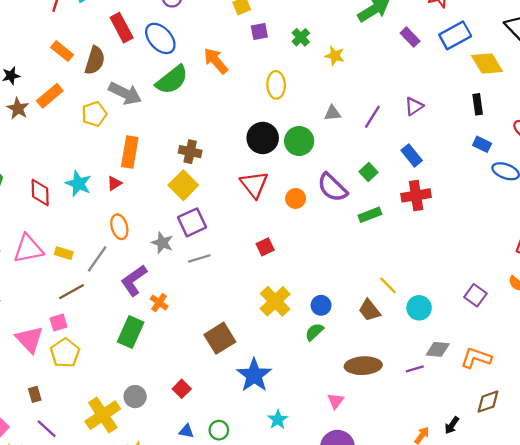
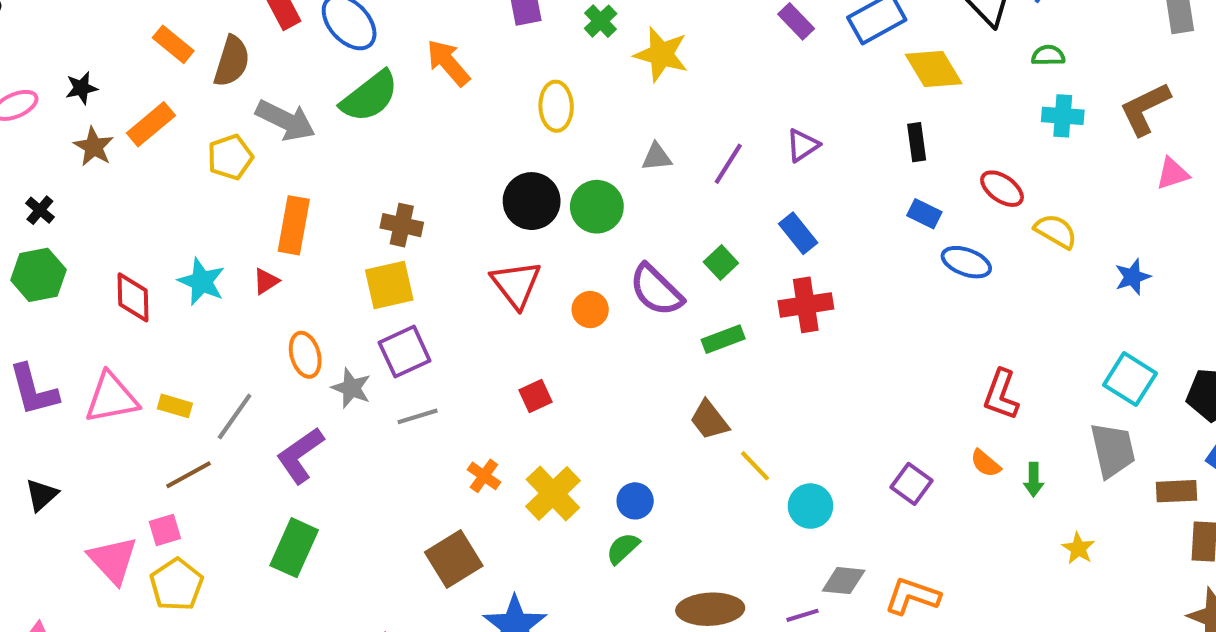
yellow star: (335, 56) -> (661, 54), size x1.5
yellow square: (183, 185) -> (389, 285), turned 32
orange ellipse: (119, 227) -> (305, 355), moved
orange cross: (159, 303) -> (484, 476), moved
brown trapezoid: (369, 310) -> (709, 420), moved

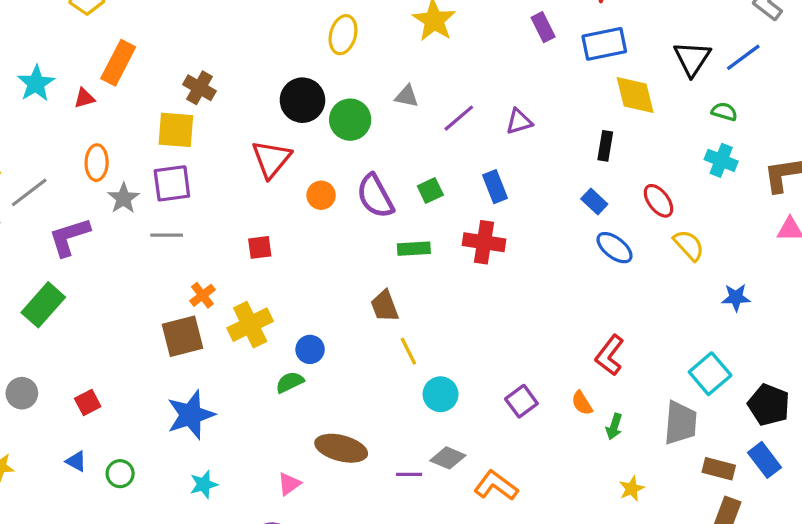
brown square: (454, 559) -> (182, 336), moved

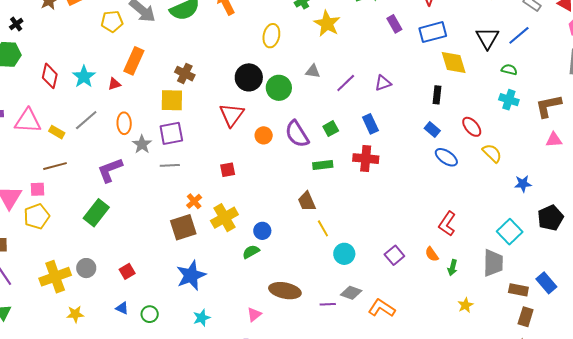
gray line: (29, 192) -> (86, 120), moved
black pentagon: (769, 405) -> (550, 218), moved, turned 30

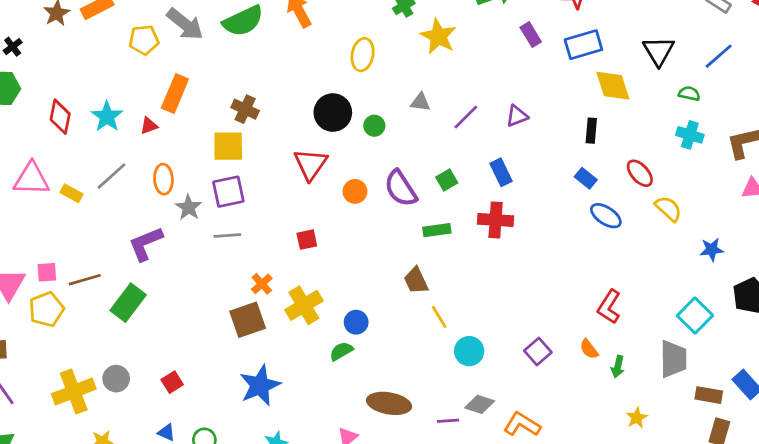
blue line: (519, 35) -> (719, 56), moved
green circle: (279, 88) -> (374, 126), size x0.6
brown line: (55, 166) -> (85, 280), moved

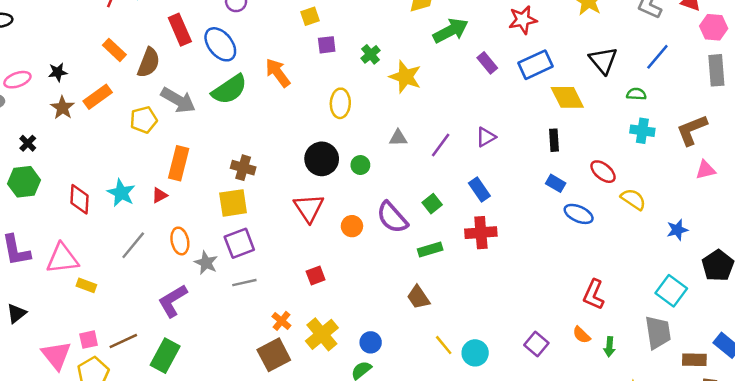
yellow rectangle: (71, 193) -> (86, 285), moved
yellow line: (439, 317) -> (444, 345), moved

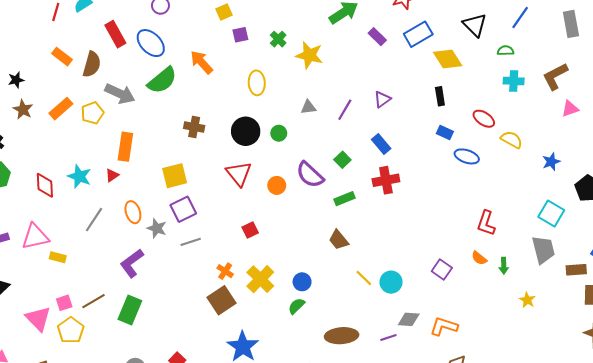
orange rectangle: (98, 97) -> (61, 109), moved
brown cross: (243, 168) -> (194, 127), moved

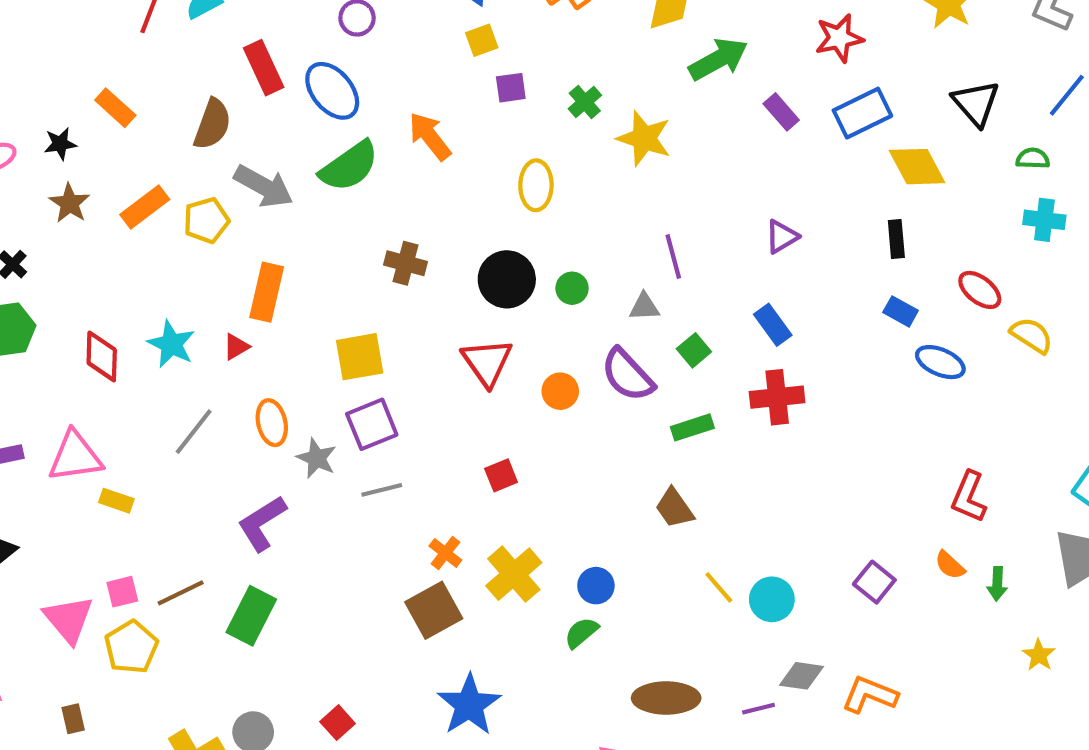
orange rectangle: (62, 57) -> (115, 108), moved
gray triangle: (308, 107) -> (644, 307), moved
purple line: (345, 110) -> (673, 256), moved, turned -50

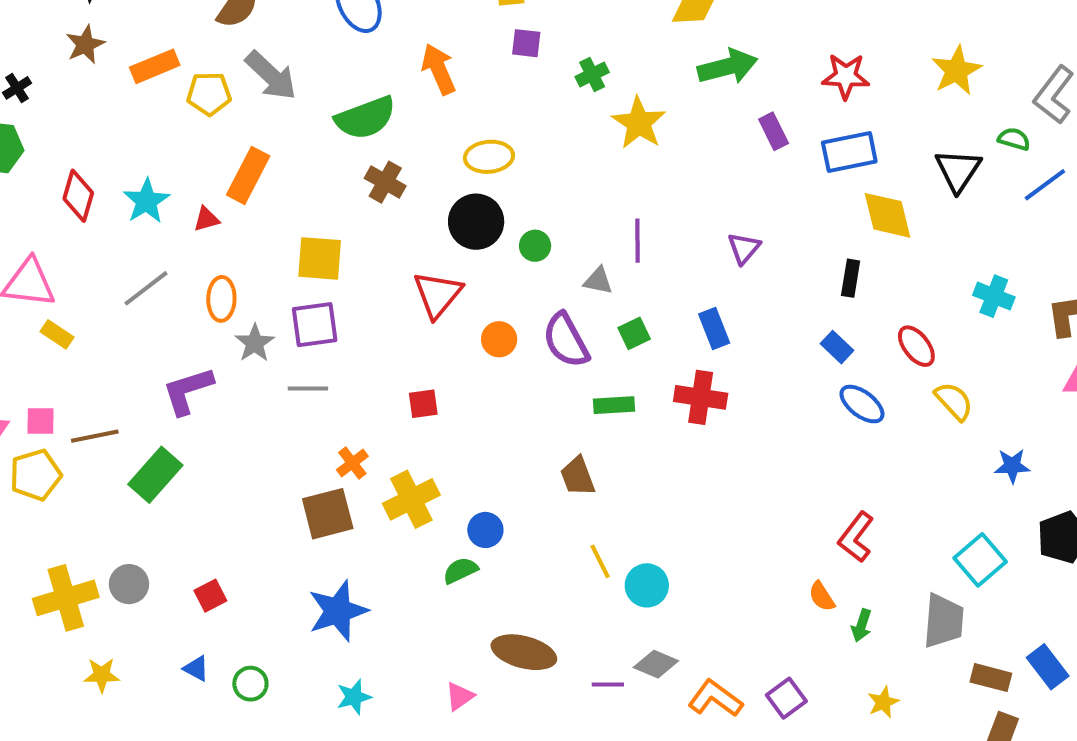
green semicircle: (1033, 158) -> (1014, 139), moved
green semicircle: (349, 166) -> (365, 118), moved
yellow ellipse: (536, 185) -> (489, 157), moved, turned 69
purple triangle: (782, 237) -> (744, 248), turned -33
purple square: (874, 582) -> (786, 698), moved

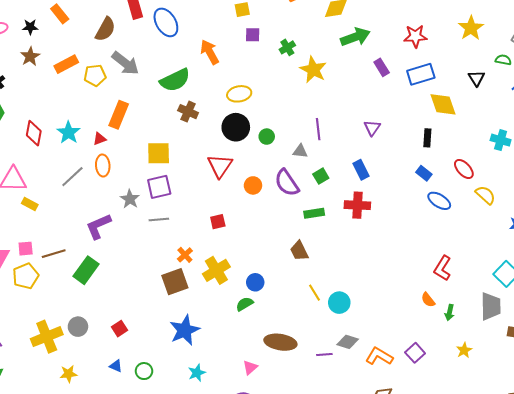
black triangle: (958, 170) -> (476, 78), size x0.7
orange ellipse: (221, 299) -> (103, 166), moved

